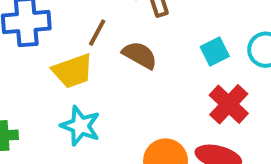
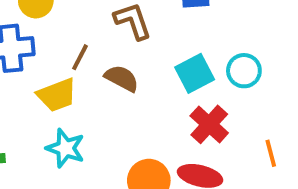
cyan square: (215, 51) -> (195, 73), size x1.4

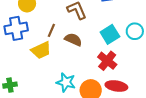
red cross: (209, 124) -> (107, 61), moved
cyan star: (65, 148) -> (66, 82), moved

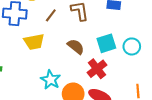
brown line: (51, 30) -> (51, 15), moved
brown semicircle: (73, 40) -> (76, 47), moved

